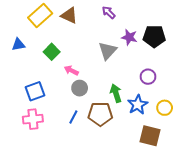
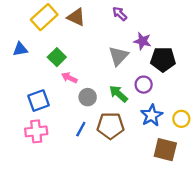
black pentagon: (154, 36) -> (163, 59), moved
pink arrow: (71, 70) -> (69, 78), moved
purple circle: (148, 77) -> (144, 85), moved
green arrow: (116, 93) -> (118, 94), moved, turned -30

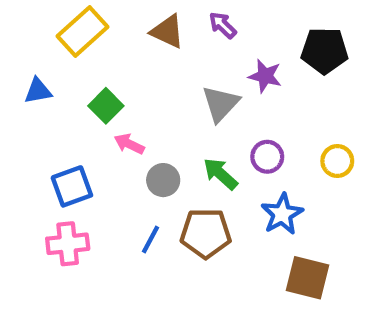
brown triangle: (76, 17) -> (167, 31), moved
black pentagon: (163, 59) -> (325, 51), moved
yellow circle: (181, 119) -> (337, 161), moved

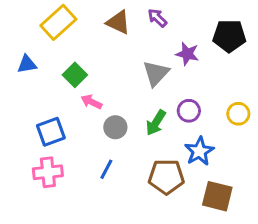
green arrow: (221, 174) -> (156, 123), turned -100
brown pentagon: (206, 233) -> (166, 177), moved

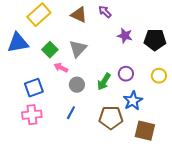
black pentagon: (229, 36) -> (155, 40), moved
blue triangle: (27, 64) -> (18, 43), size x1.6
gray triangle: (156, 73) -> (78, 49), moved

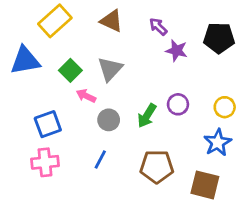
purple arrow: (105, 12) -> (158, 27), moved
black pentagon: (155, 40) -> (219, 38), moved
blue star: (133, 101) -> (218, 143), moved

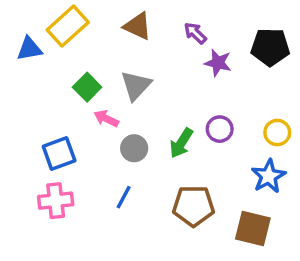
blue triangle: (25, 60) -> (29, 49), moved, size x0.7

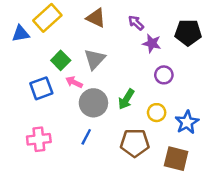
purple circle: (220, 129) -> (164, 75), moved
yellow circle: (277, 133) -> (157, 113), moved
gray circle: (134, 148) -> (93, 103), size x1.5
blue square: (59, 153) -> (41, 88), moved

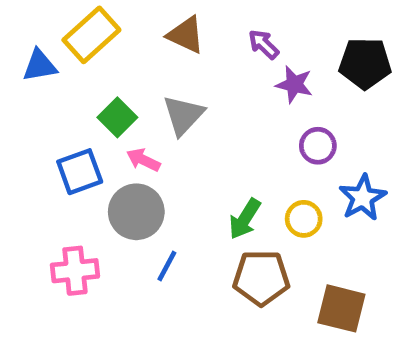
green arrow: (126, 99) -> (245, 219), moved
gray circle: (93, 103) -> (136, 212), moved
blue star: (187, 122) -> (363, 198), moved

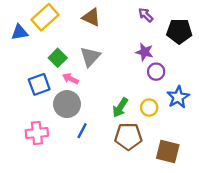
purple arrow: (264, 44) -> (146, 15), moved
purple star: (294, 84) -> (145, 52), moved

